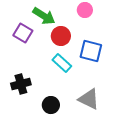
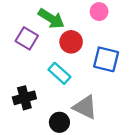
cyan rectangle: (62, 63) -> (59, 73), moved
gray triangle: (89, 99) -> (85, 107), moved

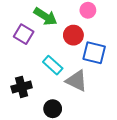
red circle: (71, 42) -> (73, 35), moved
gray triangle: (85, 107) -> (77, 81), moved

